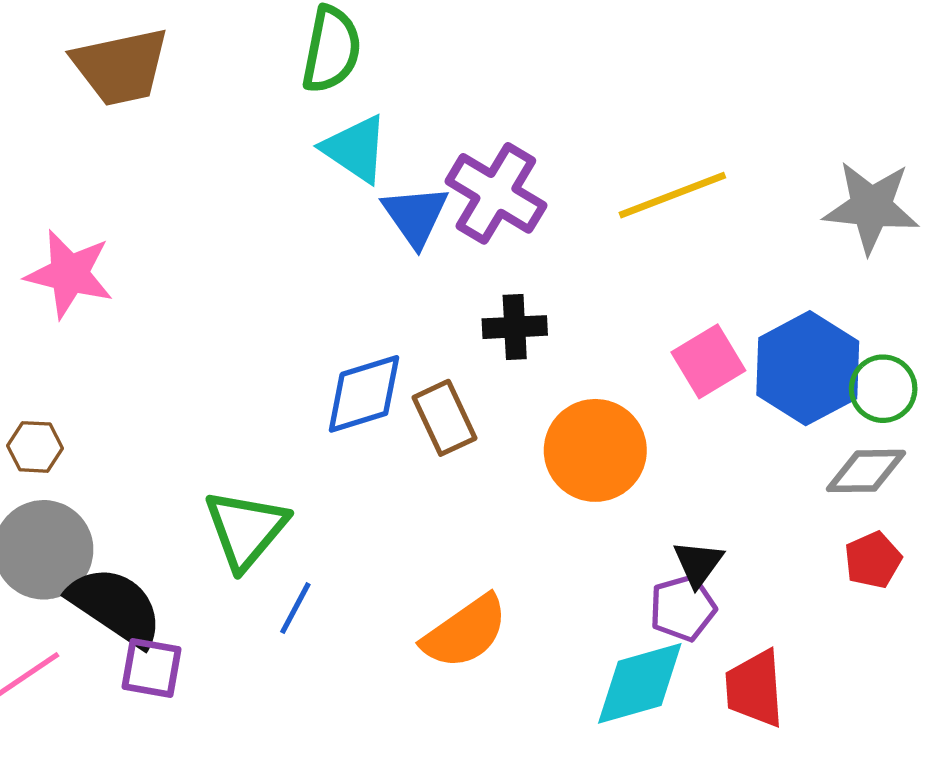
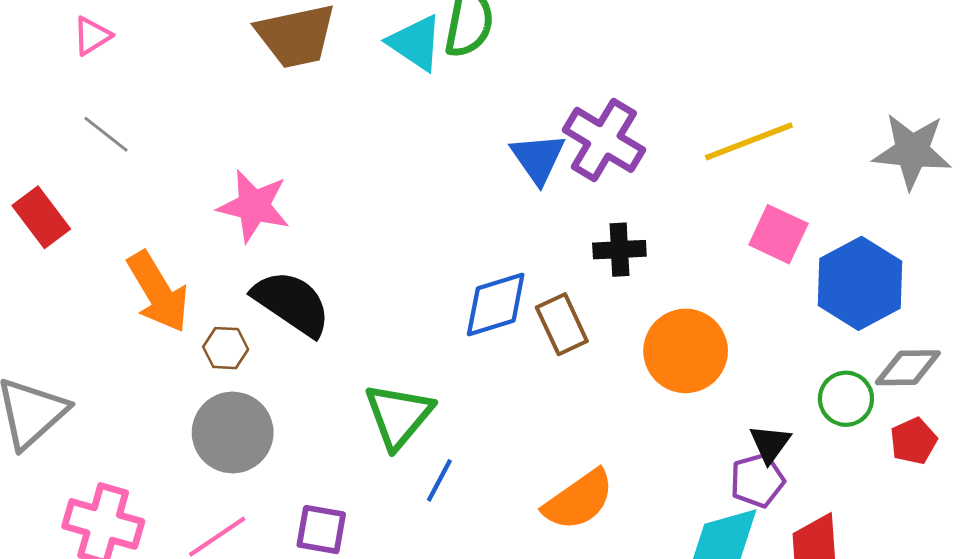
cyan triangle: (355, 149) -> (415, 43), moved
pink square: (708, 361) -> (778, 234), moved, turned -34
green circle: (883, 389) -> (846, 399), moved
black semicircle: (116, 606) -> (292, 303), moved

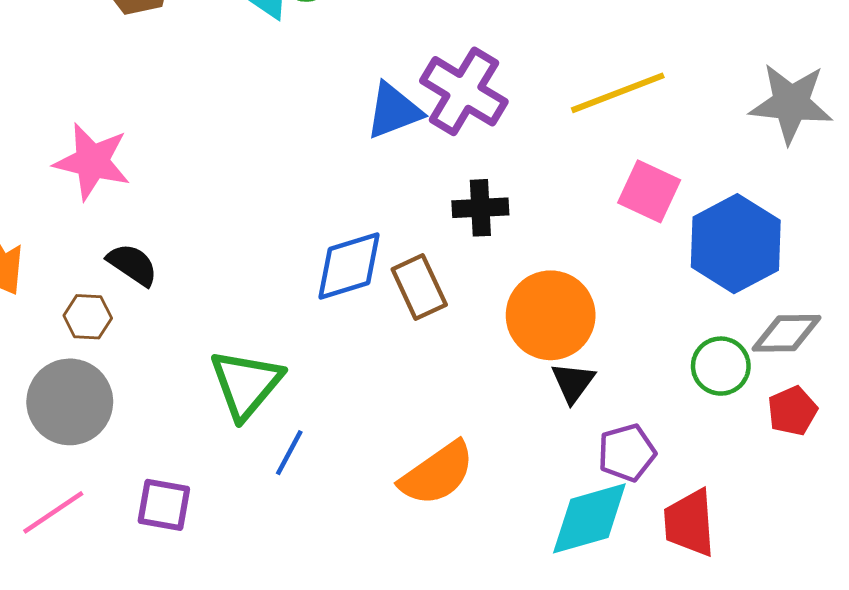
blue triangle: (538, 158) -> (394, 111), turned 44
black semicircle: (292, 303) -> (132, 265), size x0.6
brown hexagon: (226, 348) -> (88, 317), moved
black triangle: (770, 444) -> (573, 382), moved

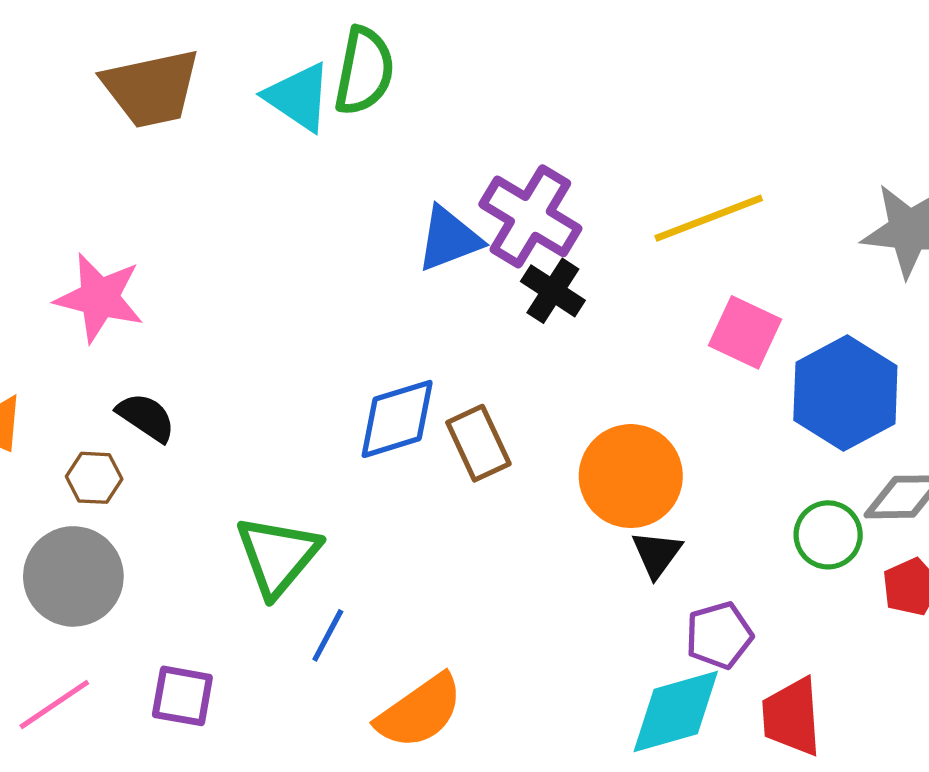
black cross: (480, 208) -> (553, 291), moved, turned 36
orange semicircle: (437, 474) -> (420, 711), moved

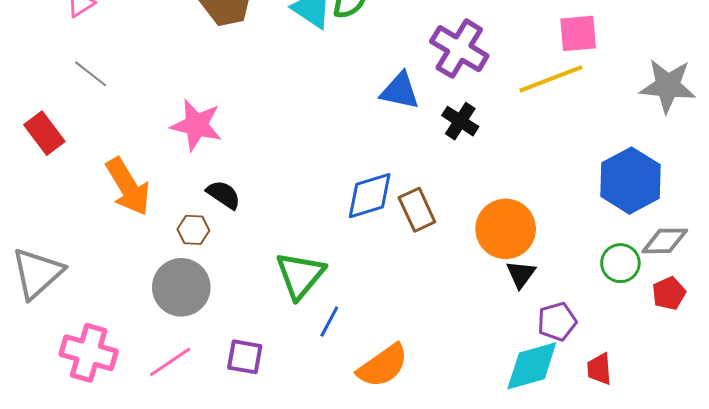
purple cross: (530, 216) -> (459, 49), moved
blue triangle: (449, 239) -> (400, 91), turned 33
pink square: (745, 332) -> (578, 33), moved, turned -30
red trapezoid: (792, 717) -> (599, 369), size x0.7

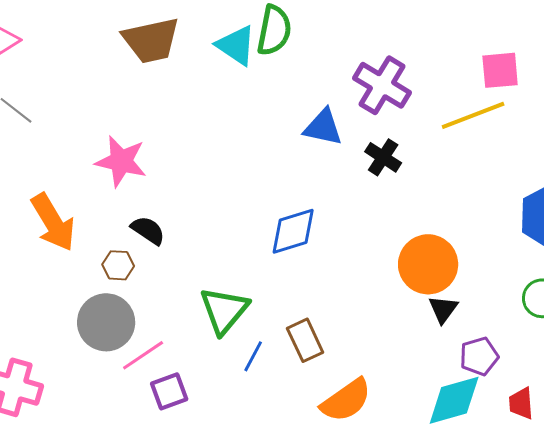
brown rectangle: (417, 210) -> (305, 340), moved
purple square: (245, 357) -> (169, 391), turned -30
pink line: (170, 362) -> (143, 355), moved
orange semicircle: (383, 366) -> (346, 400), moved

